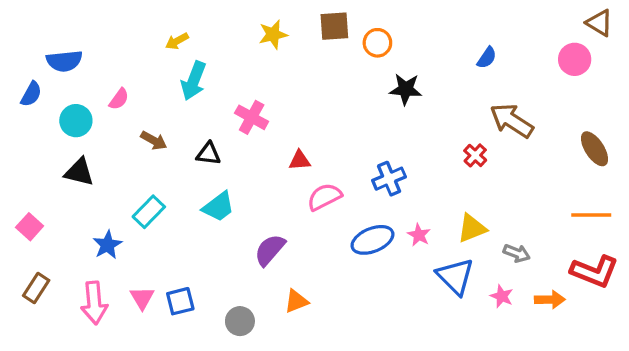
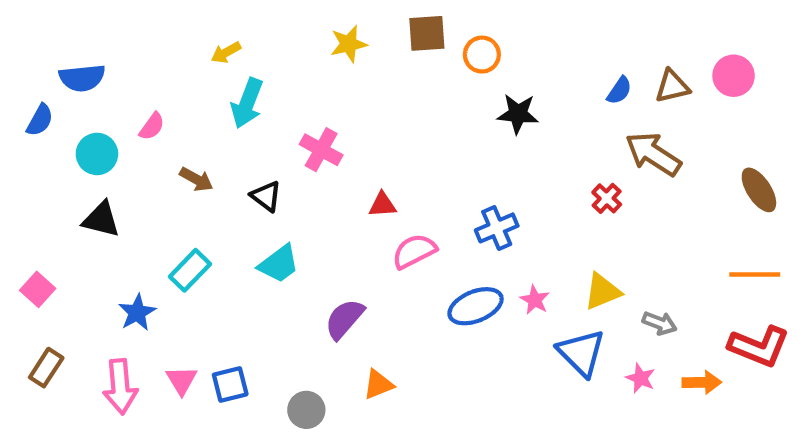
brown triangle: (599, 23) -> (672, 86), moved, turned -44
blue semicircle: (487, 58) -> (619, 91), moved
black triangle: (208, 154) -> (266, 196), turned 30

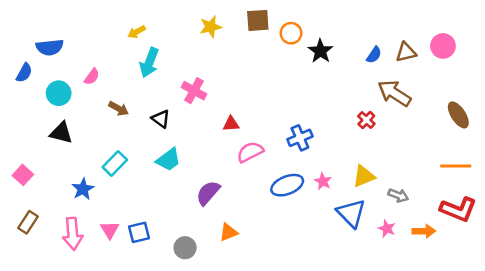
black star: (518, 114) -> (320, 51), moved, turned 30

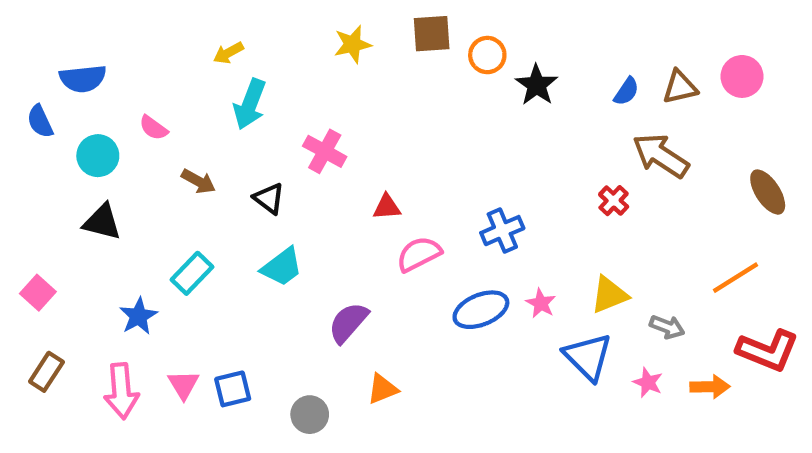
blue semicircle: (24, 73) -> (40, 121), turned 126
pink semicircle: (92, 77) -> (153, 128), turned 90
orange line: (456, 166) -> (736, 278), moved, turned -32

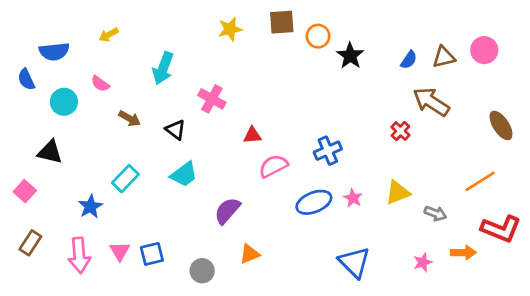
yellow arrow: (228, 53) -> (109, 35), moved
black triangle: (102, 222) -> (50, 152), moved
blue triangle: (588, 357) -> (354, 262), moved
pink star: (648, 382) -> (423, 262), moved, turned 30

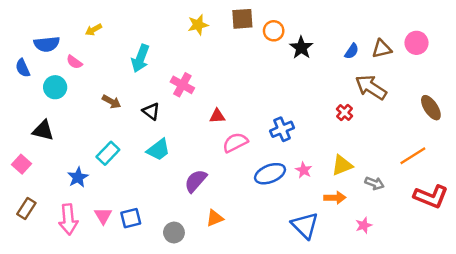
pink semicircle: (100, 84) -> (74, 62), moved
orange arrow: (463, 253) -> (335, 198), moved

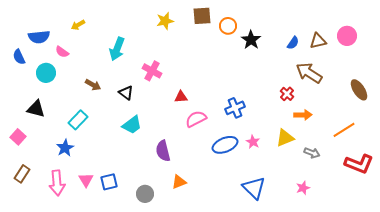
cyan rectangle: (108, 153) -> (78, 120), moved
purple semicircle: (196, 181) -> (163, 151), turned -55
orange arrow: (335, 198) -> (303, 115), moved

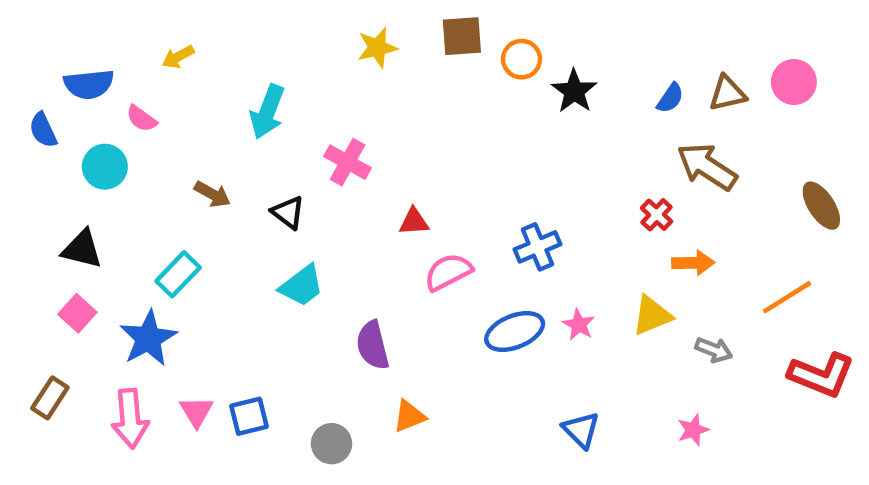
pink square: (18, 137) -> (77, 313), moved
blue star: (65, 148) -> (148, 338), size x1.4
blue triangle: (254, 188) -> (581, 430), size x0.7

